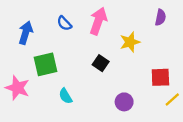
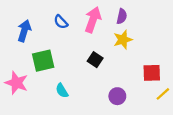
purple semicircle: (160, 17) -> (122, 16), moved

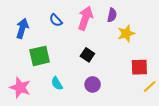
yellow star: (123, 40) -> (126, 33), moved
pink star: (16, 83) -> (20, 88), moved
purple circle: (117, 96) -> (93, 84), moved

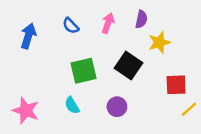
pink arrow: (85, 18) -> (108, 23), size x0.7
black square: (87, 55) -> (129, 66), moved, size x1.5
green square: (40, 56) -> (84, 71), moved

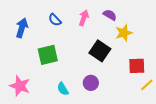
purple semicircle: (141, 19) -> (110, 15), turned -72
green square: (84, 71) -> (48, 55), moved
cyan semicircle: (72, 105) -> (63, 89), moved

